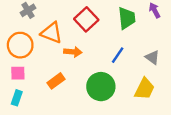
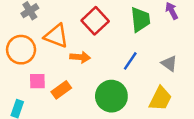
pink square: (18, 73) -> (37, 81), moved

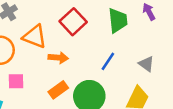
orange rectangle: (61, 90) -> (58, 90), moved

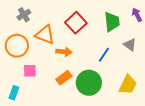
gray triangle: (146, 64) -> (130, 45), moved

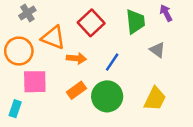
blue line: (104, 55) -> (112, 62), moved
pink square: (30, 71) -> (35, 82), size x1.5

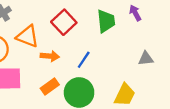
gray triangle: (157, 50) -> (146, 59), moved, turned -42

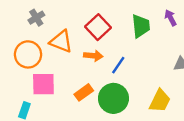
orange arrow: (50, 56) -> (93, 56), moved

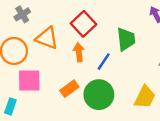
green trapezoid: (141, 26) -> (126, 39), moved
orange arrow: (93, 56) -> (79, 52), turned -102

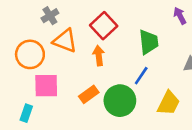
gray cross: (22, 14) -> (50, 16), moved
blue line: (104, 62) -> (141, 76), moved

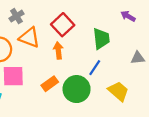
purple arrow: (180, 16) -> (128, 16), turned -32
yellow trapezoid: (169, 103) -> (118, 91), turned -75

